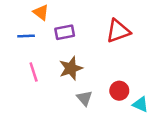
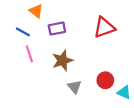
blue line: (26, 36) -> (23, 32), turned 32
pink line: (34, 72) -> (29, 54), moved

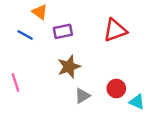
pink line: (29, 54) -> (15, 82), moved
gray triangle: (75, 87) -> (82, 96), turned 40

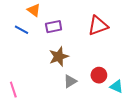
pink line: (15, 82) -> (13, 90), moved

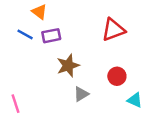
purple rectangle: (54, 27) -> (51, 36), moved
red circle: (99, 75) -> (117, 76), moved

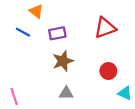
purple rectangle: (51, 36) -> (57, 33), moved
gray triangle: (81, 94) -> (66, 93), moved, turned 32

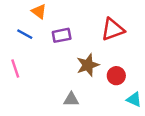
brown star: (63, 61) -> (88, 65), moved
pink line: (14, 97) -> (15, 69), moved

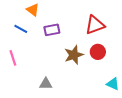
red circle: (116, 76) -> (98, 52), moved
gray triangle: (71, 99) -> (46, 84), moved

